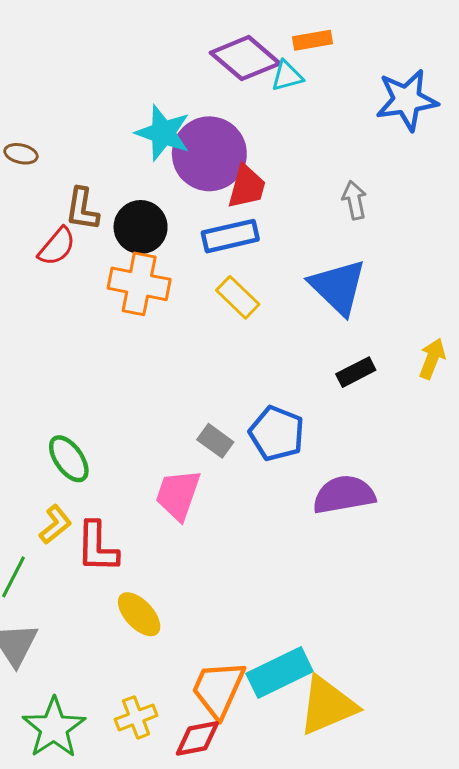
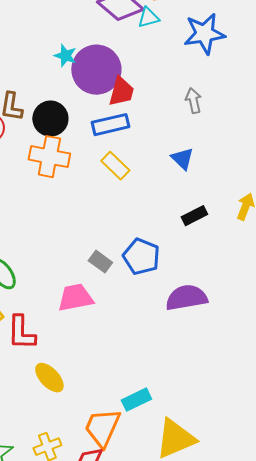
blue star: (407, 100) -> (204, 34), moved
cyan star: (163, 133) -> (65, 56), size x0.6
blue triangle: (338, 287) -> (182, 159), size x0.6
pink trapezoid: (178, 495) -> (75, 298), turned 60
cyan rectangle: (280, 673) -> (136, 400), moved, size x0.7

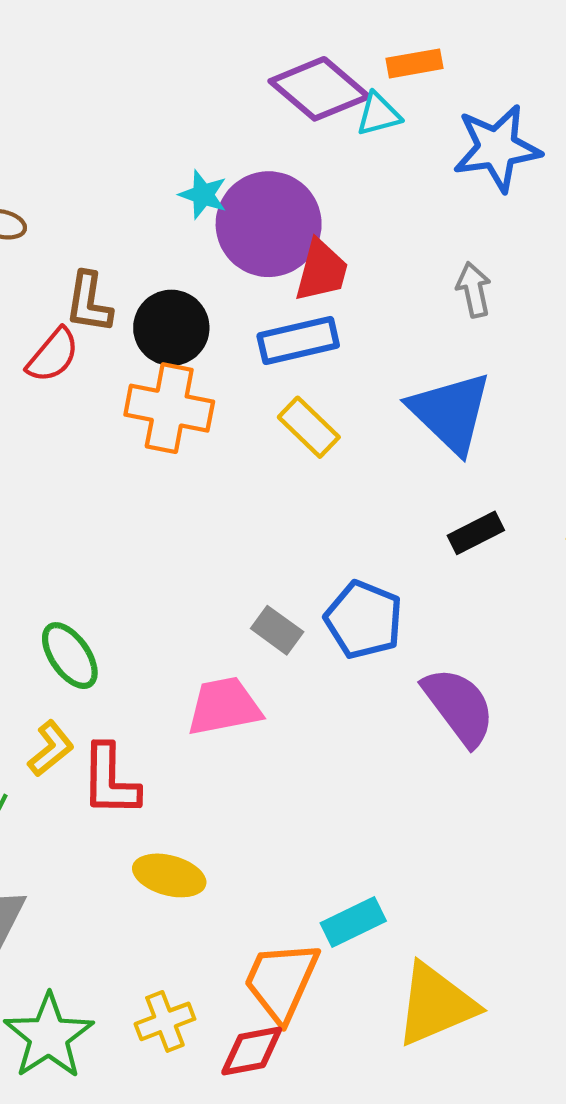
blue triangle: (182, 159) -> (450, 412), size x1.8
purple semicircle: (186, 298) -> (459, 706), turned 63
yellow ellipse: (49, 378) -> (169, 875), turned -32

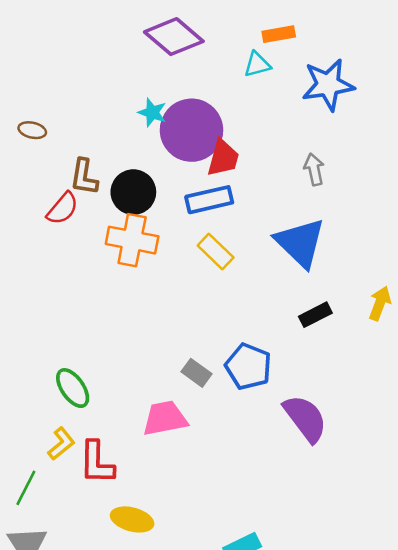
purple diamond: (319, 89) -> (174, 37), moved

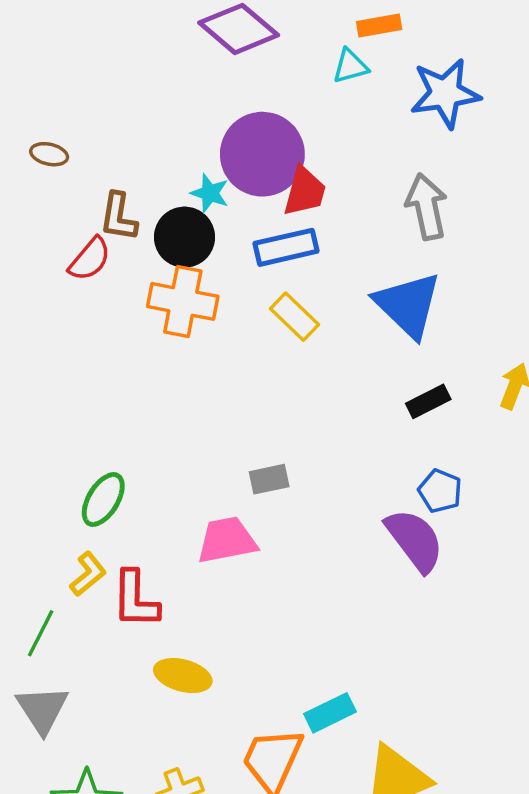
cyan star: (152, 112) -> (210, 193), moved
gray arrow: (314, 169) -> (427, 207), size x1.5
blue pentagon: (248, 367) -> (440, 491), moved, size x0.7
gray rectangle: (197, 373) -> (269, 479), turned -48
green ellipse: (73, 388) -> (103, 499), turned 66

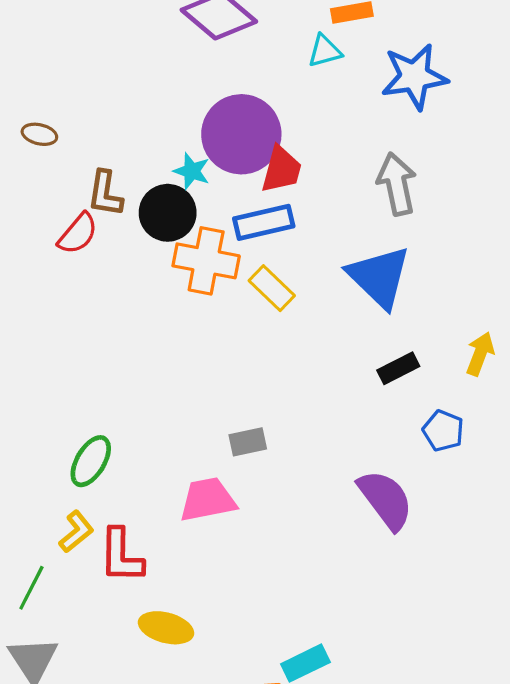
orange cross: (183, 301) -> (206, 261), moved
blue pentagon: (440, 491) -> (443, 431), moved

